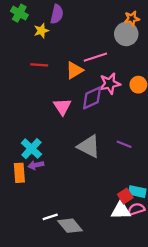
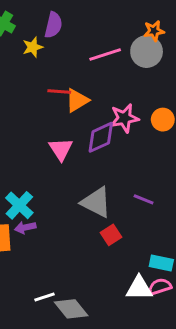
pink line: (95, 57) -> (105, 55), moved
red line: (39, 65) -> (59, 91), moved
red square: (125, 196) -> (111, 235), moved

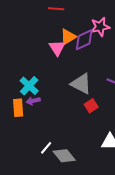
orange triangle: (77, 100) -> (68, 37), moved
white line: (45, 297) -> (46, 148), turned -32

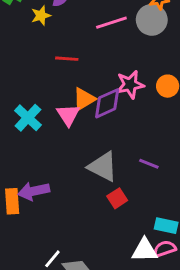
cyan cross: (29, 86) -> (28, 118), moved
purple arrow: (33, 101) -> (34, 191), size x1.5

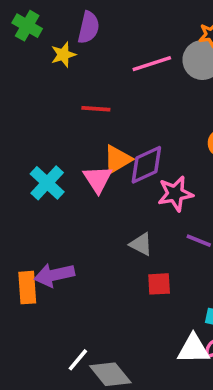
pink star: (130, 85) -> (175, 194), moved
gray triangle: (103, 167) -> (141, 244), size x0.6
red square: (117, 198) -> (159, 284), turned 30

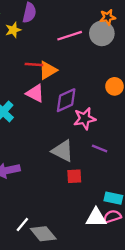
orange triangle: (117, 159) -> (48, 70), moved
pink triangle: (98, 179) -> (35, 93), moved, turned -30
gray triangle: (141, 244) -> (63, 151), size x1.5

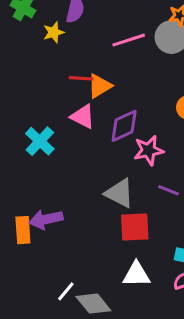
red square: (74, 176) -> (135, 227), size x1.5
white triangle: (96, 218) -> (136, 274), moved

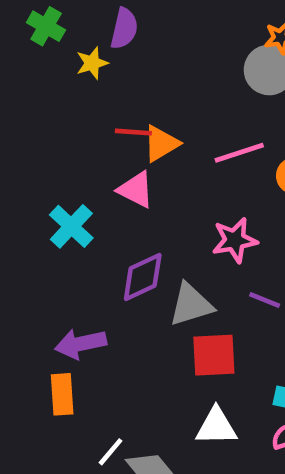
pink line: (129, 40) -> (239, 153), moved
purple diamond: (124, 126) -> (143, 277), moved
gray triangle: (119, 193) -> (191, 305), turned -44
orange rectangle: (23, 230) -> (62, 394), moved

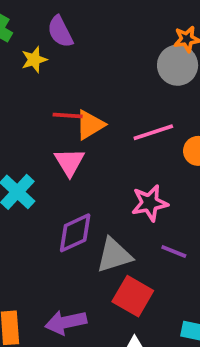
purple semicircle: (124, 29) -> (60, 32), turned 140
pink triangle: (136, 190) -> (70, 162), turned 32
purple arrow: (81, 344) -> (66, 322), moved
red square: (214, 355) -> (133, 296), turned 33

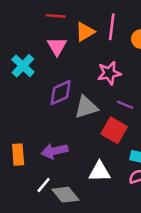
orange triangle: (90, 125) -> (85, 32), moved
pink line: (153, 132) -> (112, 27), turned -65
red square: (133, 296) -> (114, 130), moved

